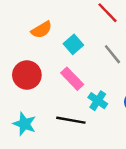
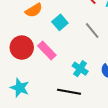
pink rectangle: (72, 79) -> (47, 51), moved
black line: (71, 120) -> (69, 92), moved

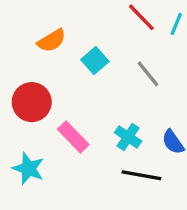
pink rectangle: (47, 51) -> (73, 137), moved
black line: (69, 92) -> (141, 175), moved

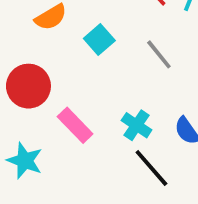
black line: (141, 175) -> (151, 168), turned 39

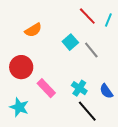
cyan square: (99, 40) -> (70, 42), moved

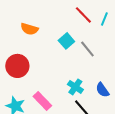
orange semicircle: (33, 30) -> (29, 29), turned 48
pink rectangle: (46, 88) -> (42, 101), moved

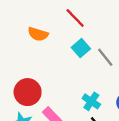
red line: (83, 15) -> (75, 18), moved
red circle: (17, 66) -> (28, 92), moved

